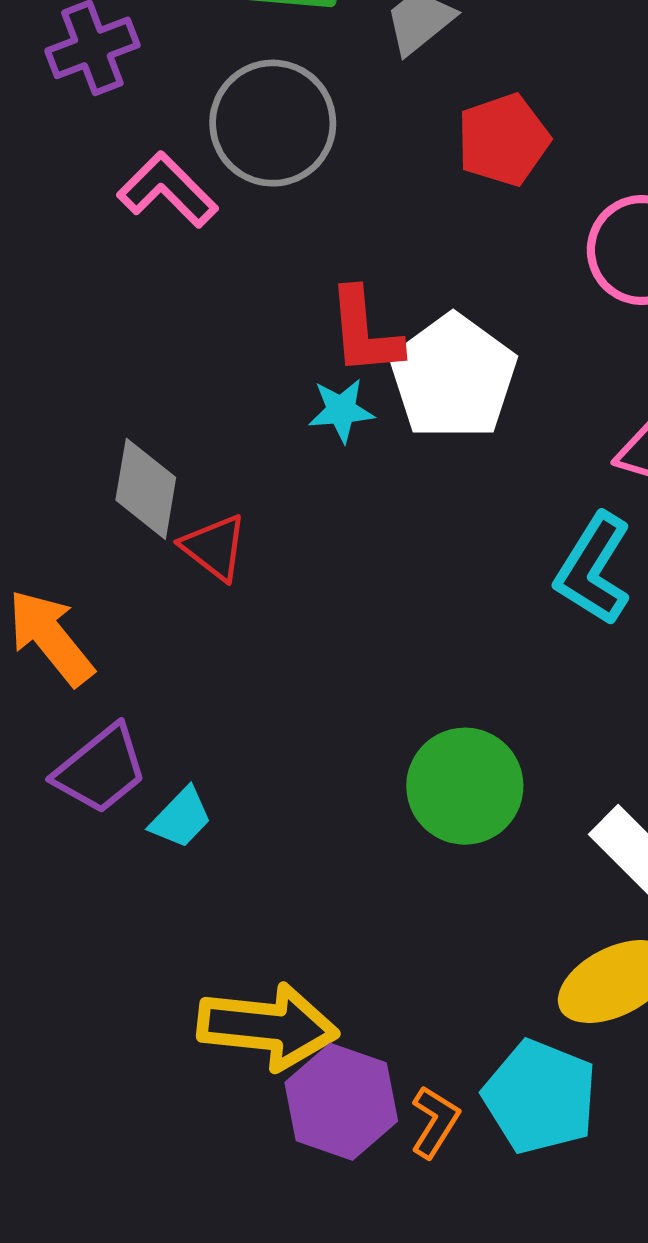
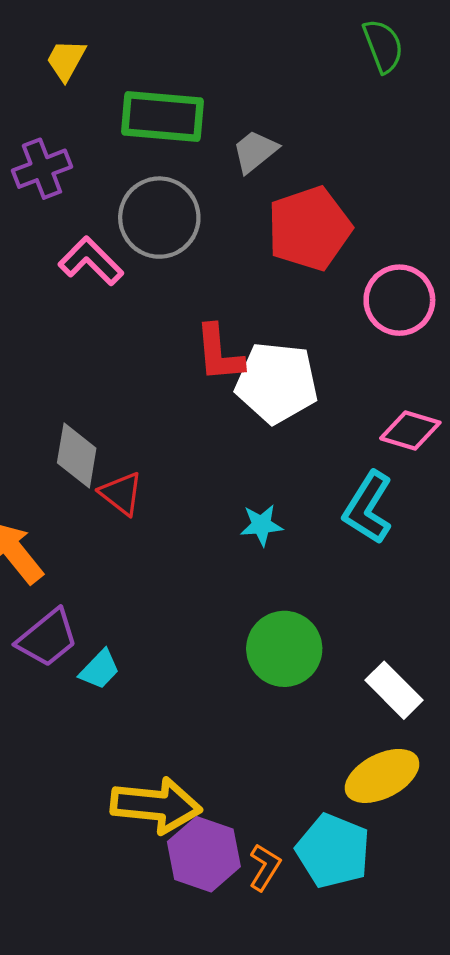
red pentagon: (503, 140) -> (309, 228), size x1.4
white pentagon: (453, 377) -> (277, 383), turned -30
cyan star: (341, 410) -> (261, 525), moved

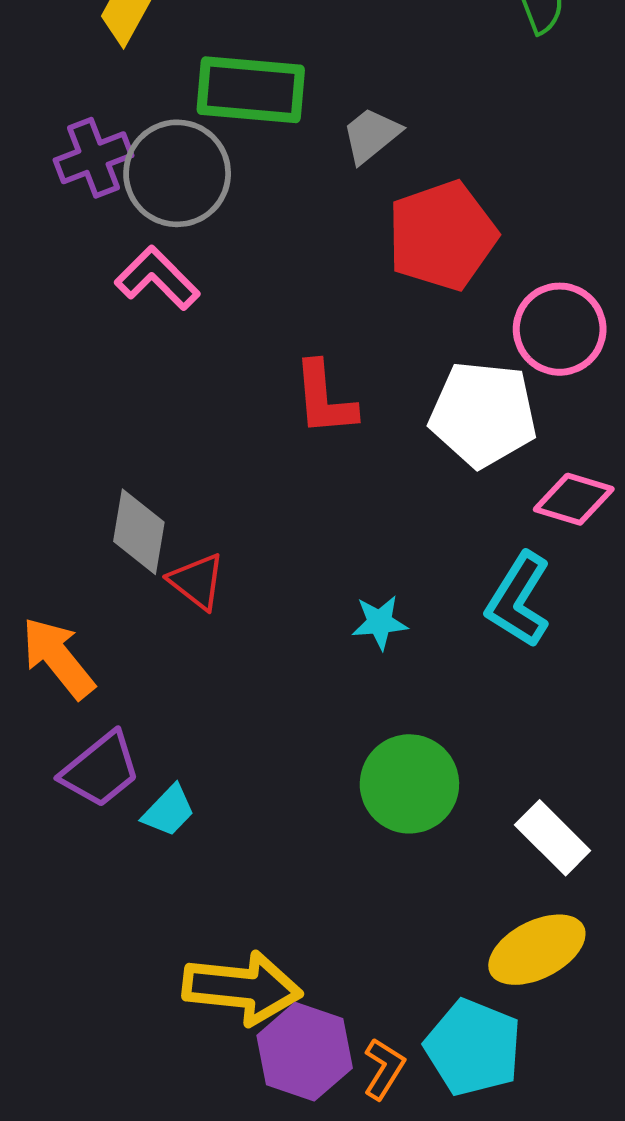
gray circle: (159, 218) -> (177, 173), moved
white pentagon: (277, 383) -> (483, 414), moved

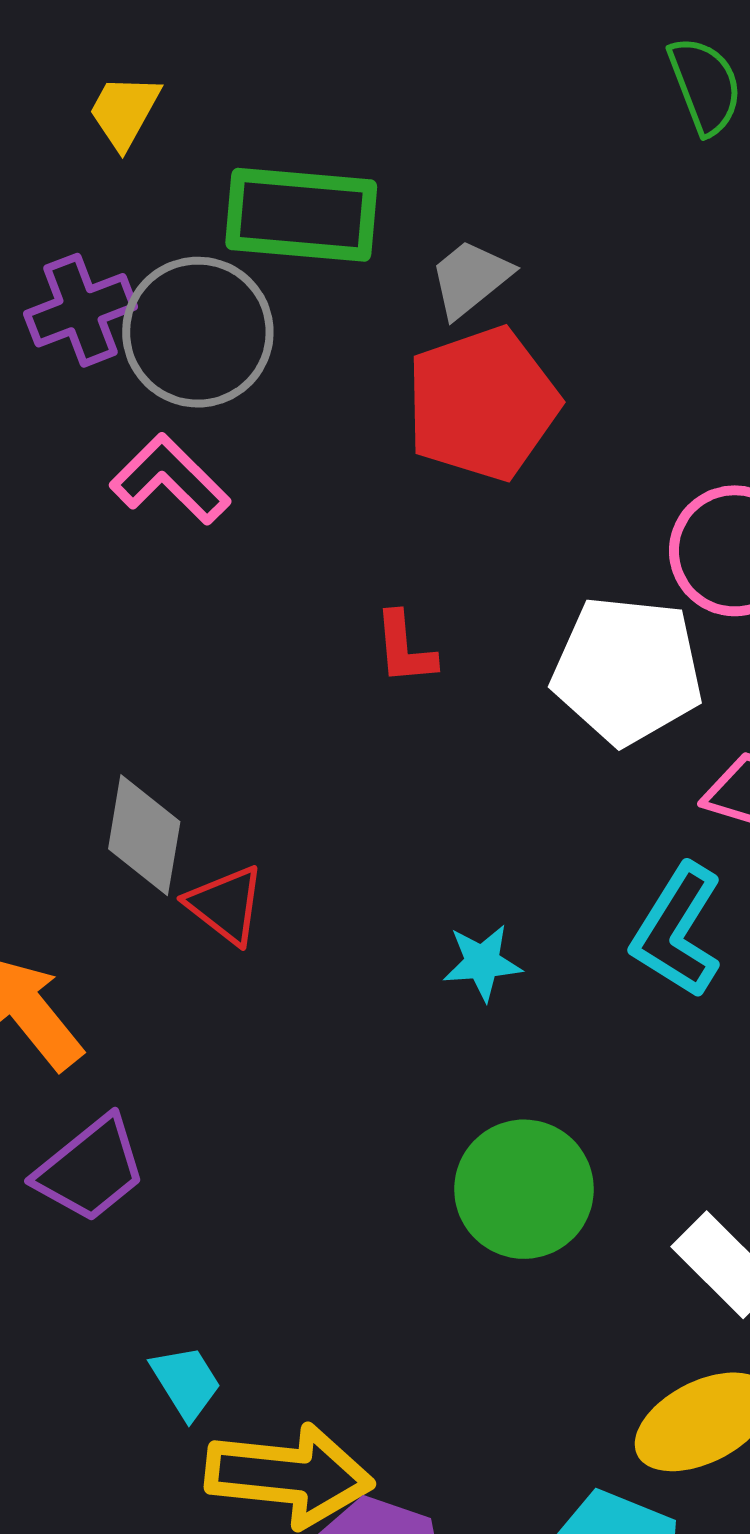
red pentagon: (442, 236) -> (482, 404), moved
red L-shape: (324, 399) -> (405, 648), size x0.7
cyan trapezoid: (169, 811) -> (186, 1382), moved, turned -76

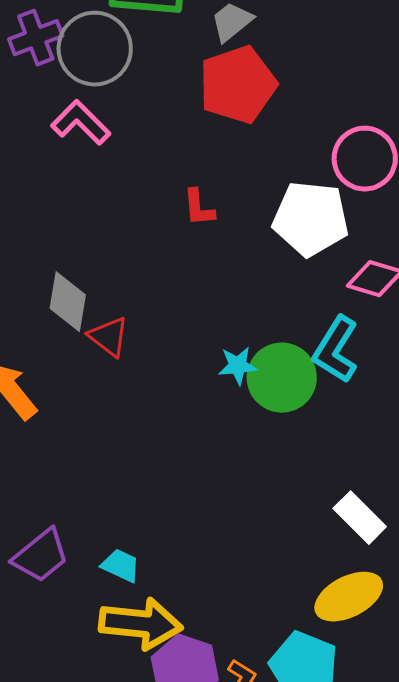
purple trapezoid: (90, 1169) -> (41, 556), moved
green circle: (524, 1189) -> (282, 378), moved
cyan trapezoid: (186, 1382) -> (121, 566), moved, turned -33

